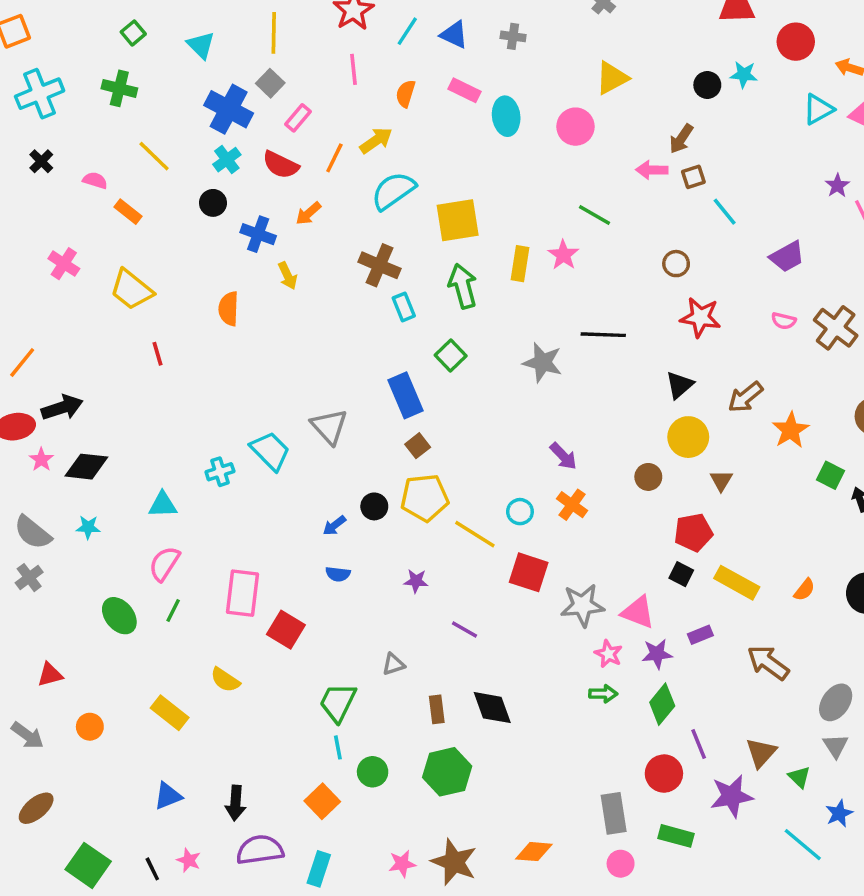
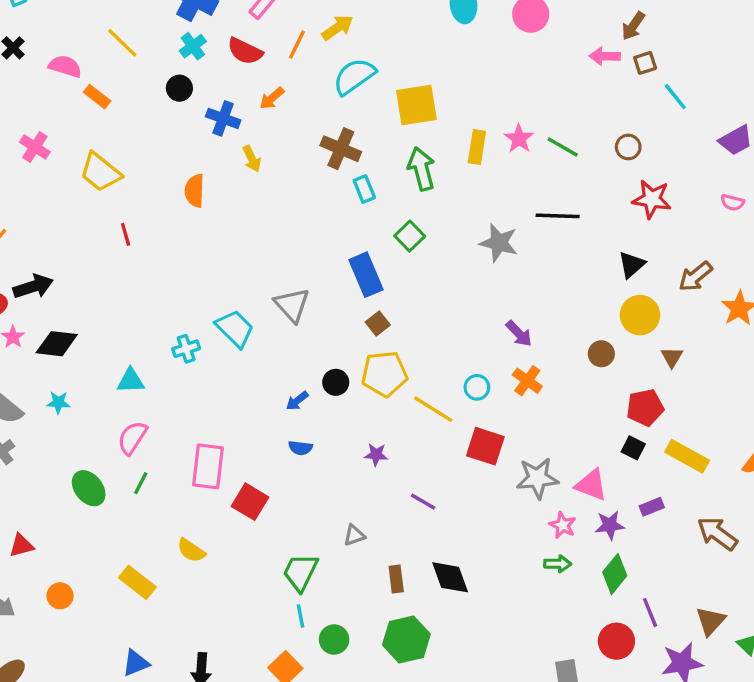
pink semicircle: (95, 180) -> (65, 66), size x1.4
green line: (595, 215) -> (563, 147), moved

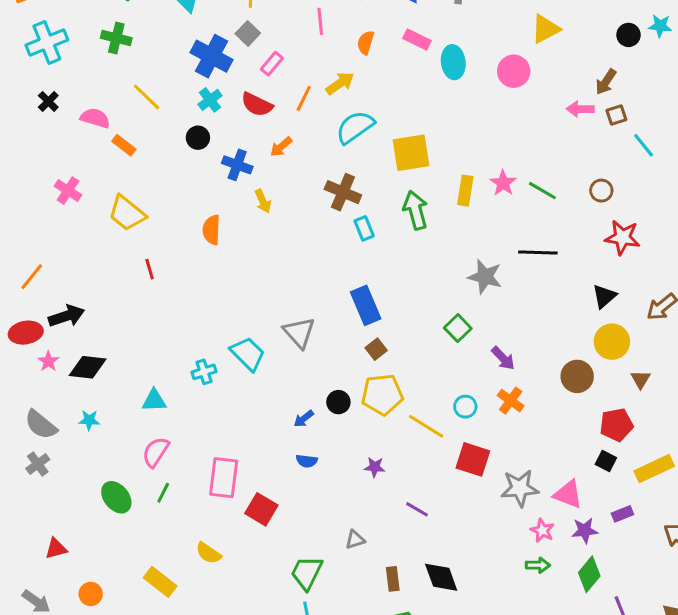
green square: (410, 236) -> (458, 328), moved
brown circle: (601, 354) -> (577, 376), size x1.4
yellow rectangle: (687, 456) -> (654, 469), turned -54

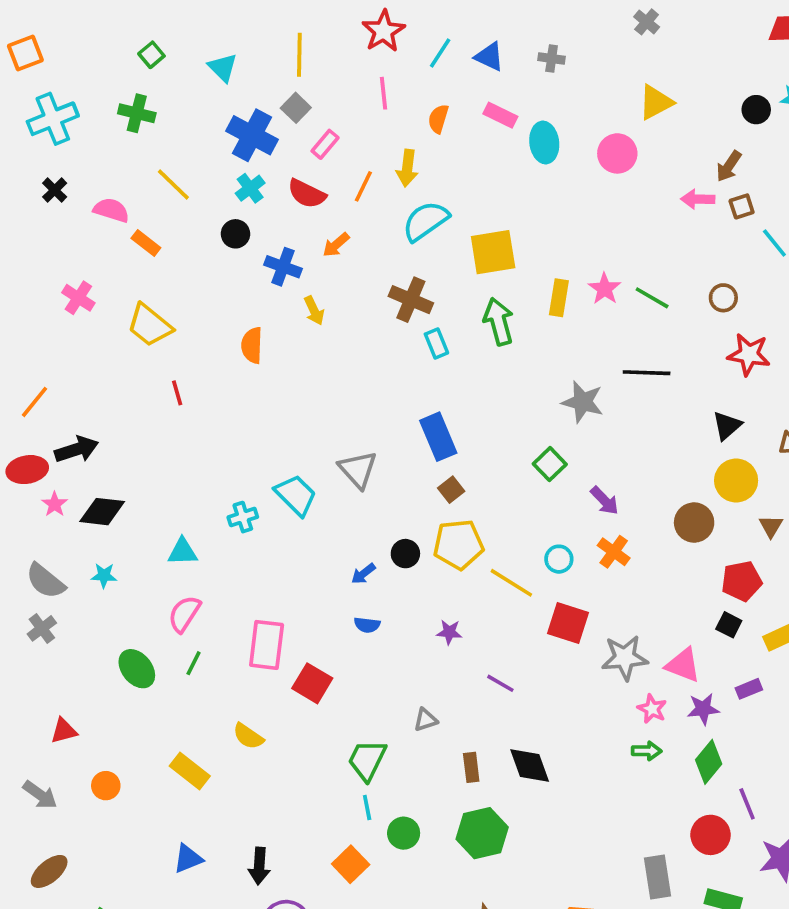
yellow arrow: (340, 83) -> (407, 168), turned 132

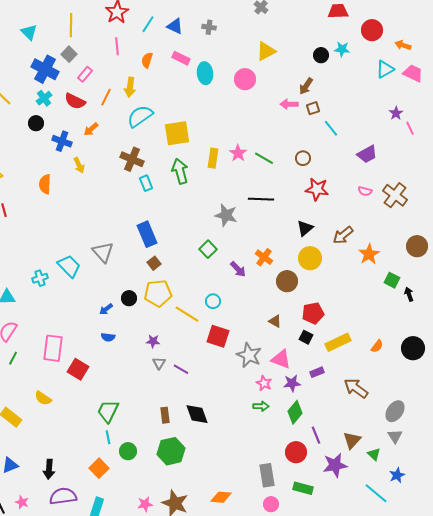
brown triangle: (771, 526) -> (275, 321), moved, turned -32
orange cross: (614, 552) -> (264, 257), moved
gray star: (625, 658) -> (249, 355), turned 30
gray triangle: (426, 720) -> (159, 363), moved, turned -40

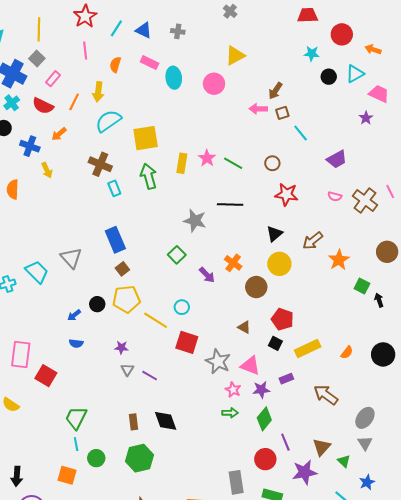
black circle: (321, 55) -> (329, 77), moved
pink trapezoid: (413, 73) -> (379, 94), moved
pink line: (410, 128) -> (390, 191), moved
red pentagon: (313, 313) -> (282, 319), turned 30
orange square: (99, 468) -> (67, 475), turned -30

